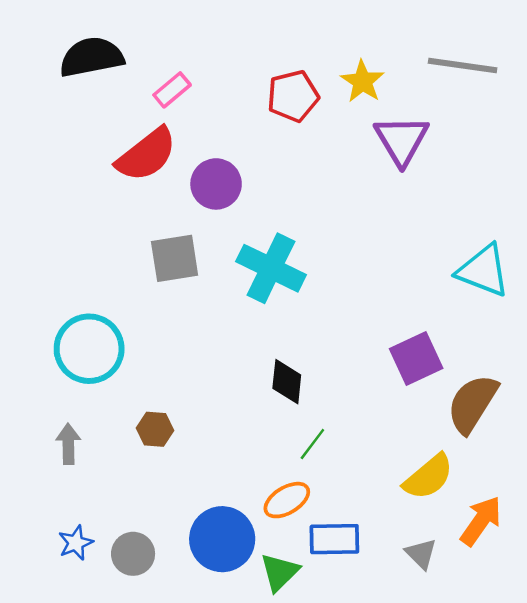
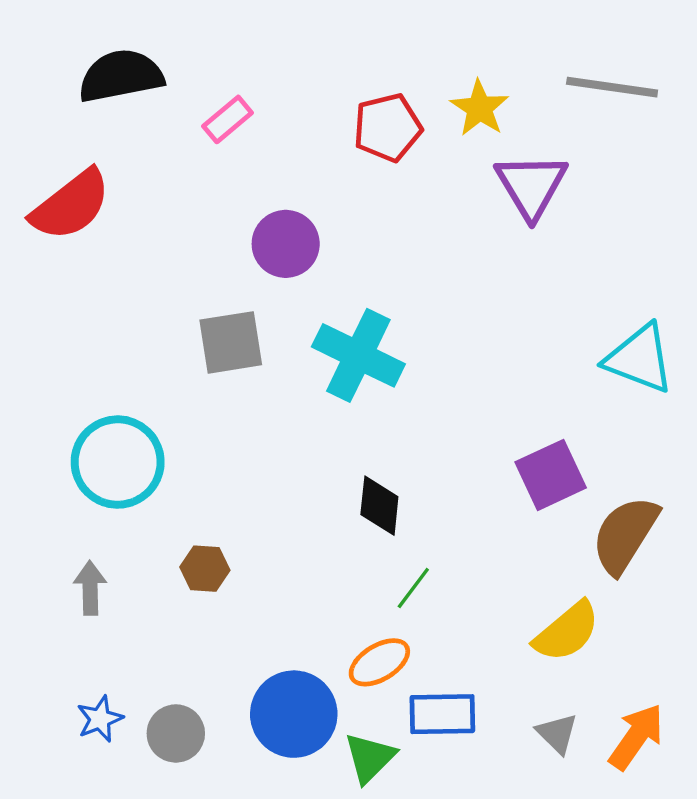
red semicircle: (146, 155) -> (71, 205), moved
orange arrow: (481, 521) -> (636, 737), moved

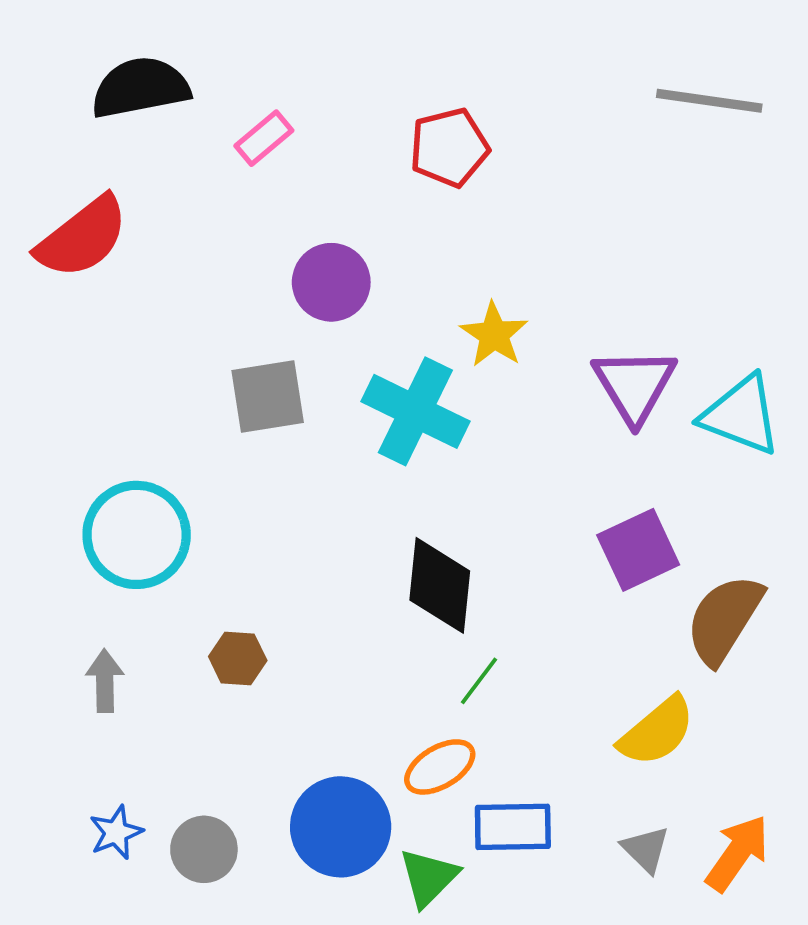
yellow star: (480, 108) -> (494, 335), moved
purple triangle: (531, 186) -> (634, 385), moved
black diamond: (379, 506) -> (440, 585), size x1.4

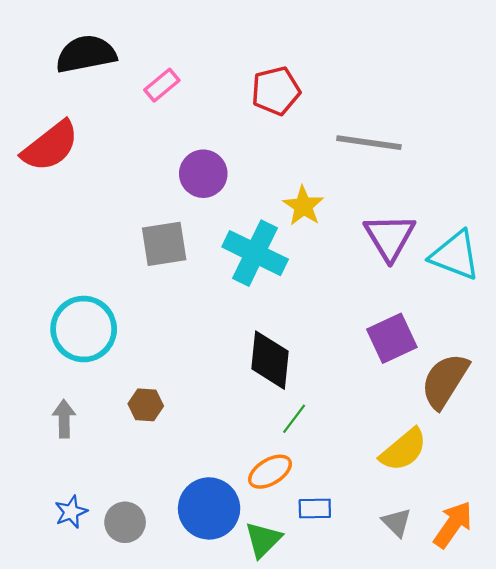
gray line: (709, 101) -> (369, 143), moved
blue rectangle: (513, 827) -> (315, 508), size x0.7

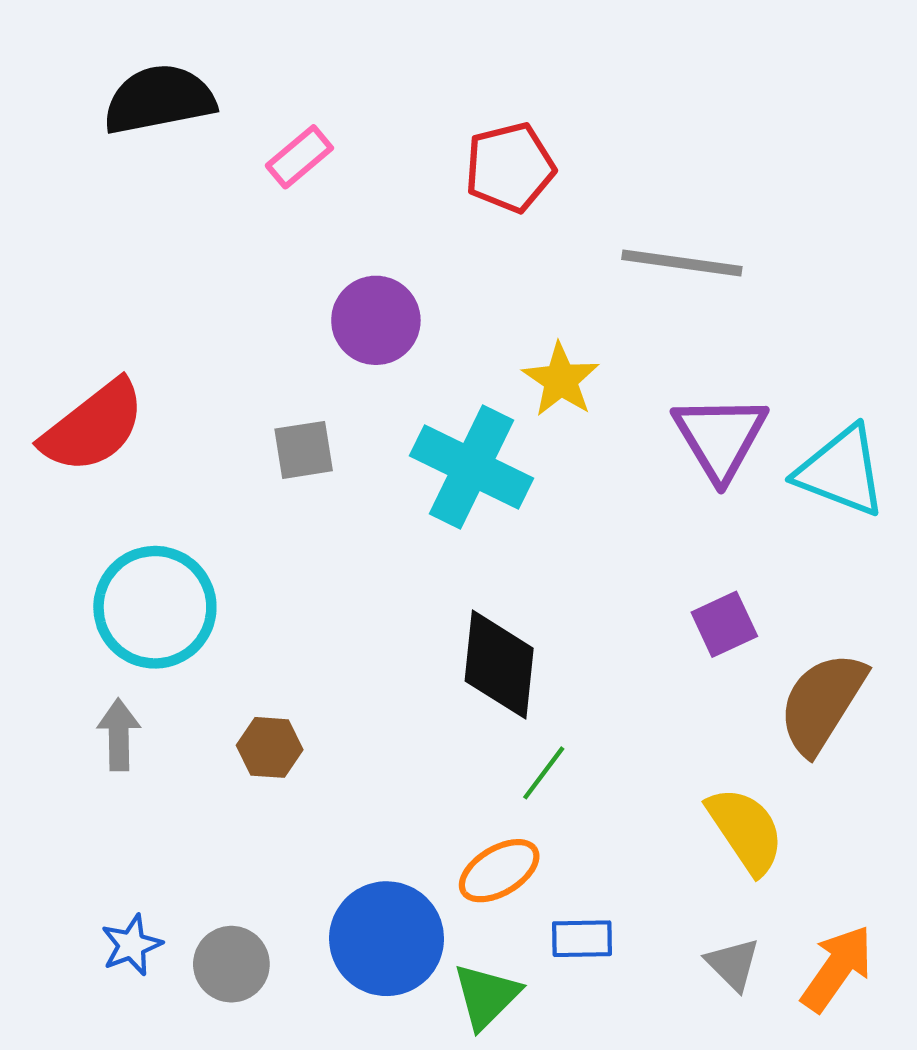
red semicircle: (50, 146) -> (93, 427), moved
gray square: (164, 244) -> (304, 450), size x0.7
purple square: (392, 338) -> (724, 624), size x0.7
gray arrow: (64, 419) -> (119, 735), moved
yellow semicircle: (403, 450) -> (746, 830), turned -84

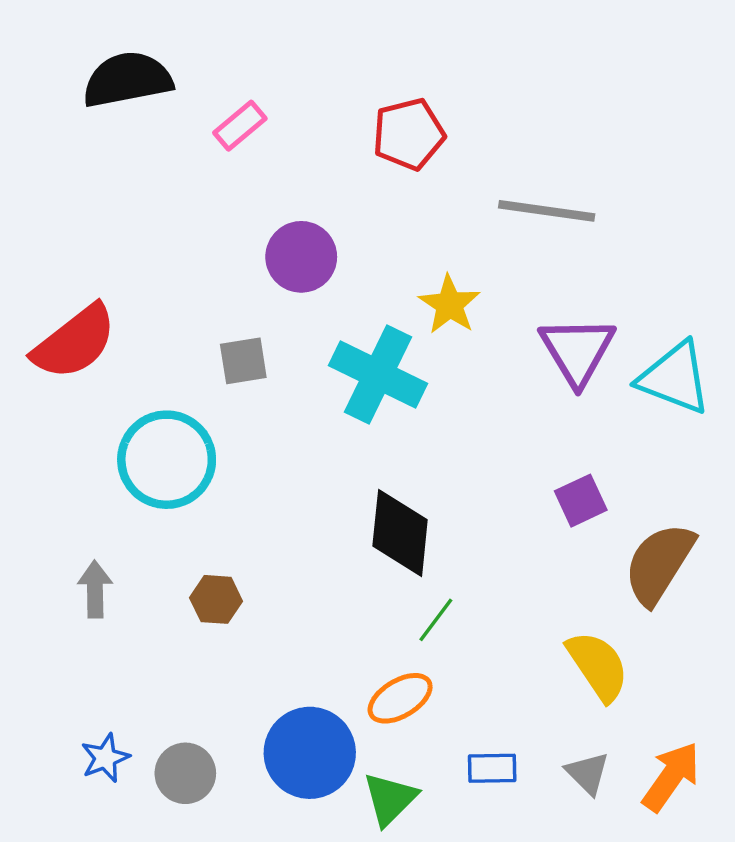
cyan circle: (155, 607) -> (167, 460), moved
blue rectangle: (582, 939) -> (492, 768), moved

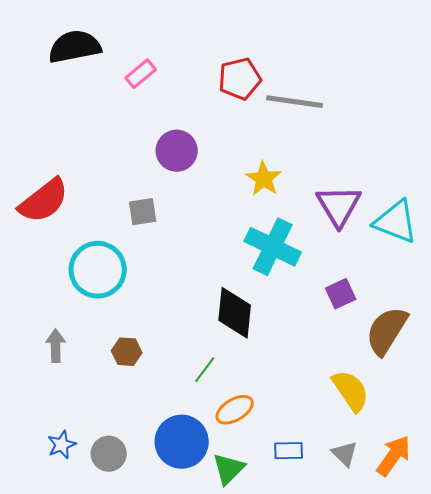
gray line: (547, 211) -> (295, 102), moved
cyan cross: (378, 374) -> (273, 247), moved
green line: (436, 620) -> (205, 370), moved

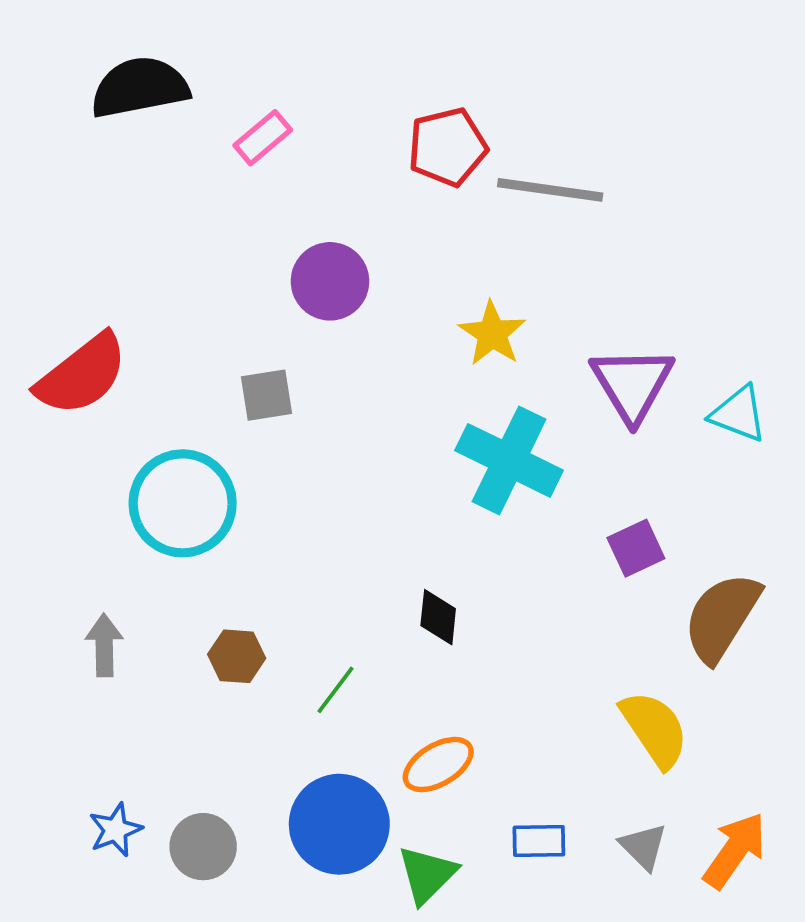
cyan triangle: (396, 222) -> (739, 414), size x0.7
black diamond: (235, 313) -> (438, 617), moved, size x0.6
green line: (205, 370) -> (336, 690), moved

